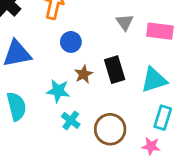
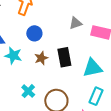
gray triangle: (125, 22) -> (76, 23), turned 40
cyan star: (58, 91) -> (13, 56), moved

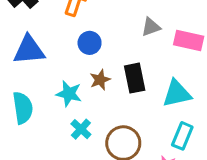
cyan star: (13, 56) -> (69, 94), moved

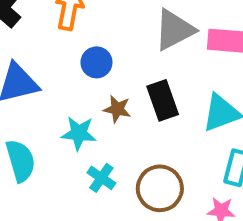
gray triangle: (151, 27) -> (174, 30), size x1.6
brown star: (100, 80) -> (117, 109), turned -30

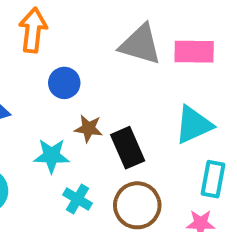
gray triangle: (174, 30) -> (140, 44), turned 48
black rectangle: (163, 100) -> (128, 148), moved

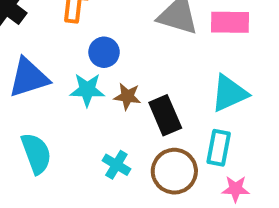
cyan star: (52, 156) -> (87, 90), moved
cyan rectangle: (213, 179) -> (219, 148), moved

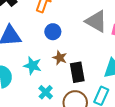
cyan star: (87, 90) -> (33, 66), moved

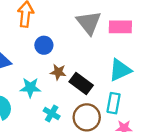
gray triangle: (96, 21) -> (89, 23), turned 35
black rectangle: (77, 72) -> (81, 83), turned -30

